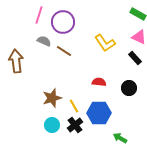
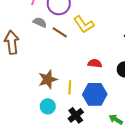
yellow L-shape: (105, 43) -> (84, 24), moved
yellow line: (74, 106) -> (70, 87), turned 32
black cross: (75, 125) -> (76, 115), moved

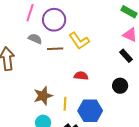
brown line: (60, 32) -> (55, 49), turned -35
red semicircle: (95, 63) -> (81, 76), moved

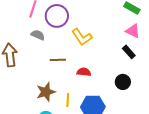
brown line: (55, 49) -> (58, 60), moved

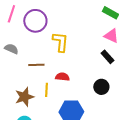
gray semicircle: (38, 35) -> (11, 49), moved
yellow L-shape: (82, 37) -> (60, 42), turned -140
yellow line: (68, 100) -> (46, 90), moved

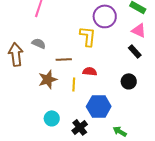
purple circle: (35, 21) -> (105, 16), moved
brown star: (24, 97) -> (48, 79), moved

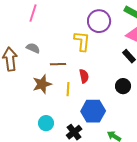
red semicircle: (90, 71) -> (84, 76), turned 72

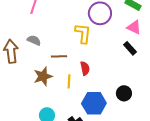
black circle: (123, 86) -> (124, 93), moved

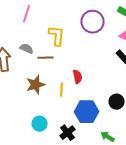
yellow L-shape: (83, 33) -> (56, 36), moved
brown line: (59, 56) -> (46, 58), moved

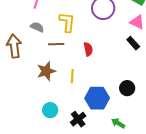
gray semicircle: (26, 49) -> (37, 27), moved
red semicircle: (78, 77) -> (88, 49), moved

